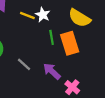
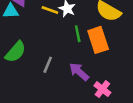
gray line: (24, 64) -> (48, 65), turned 72

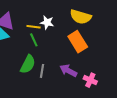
green line: (78, 34) -> (34, 40), moved
green semicircle: (15, 52) -> (28, 64), moved

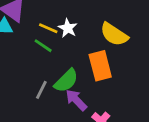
green line: (34, 40) -> (43, 46), turned -48
green semicircle: (28, 64) -> (66, 81), moved

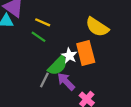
white star: (68, 28) -> (69, 56), moved
gray line: (41, 90) -> (44, 80), moved

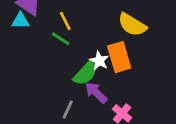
yellow line: (43, 22) -> (65, 21), turned 42
gray line: (44, 80) -> (68, 109), moved

